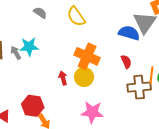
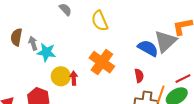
cyan star: (29, 47) -> (46, 52), moved
yellow circle: (84, 77) -> (61, 76), moved

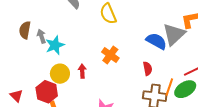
cyan star: (46, 52) -> (55, 45), turned -30
orange cross: (102, 62) -> (110, 55), size x0.7
yellow circle: (61, 76) -> (60, 74), moved

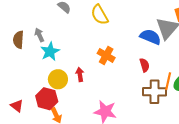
gray arrow: (41, 36) -> (39, 35), moved

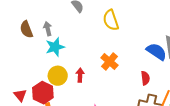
brown semicircle: (18, 40) -> (26, 29), turned -36
red triangle: (17, 106) -> (20, 95), moved

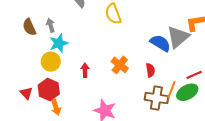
orange cross: (109, 61) -> (120, 65), moved
yellow circle: (58, 76) -> (51, 62), moved

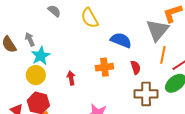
blue semicircle: (160, 43) -> (121, 40), moved
orange cross: (120, 65) -> (104, 67), turned -36
orange line: (171, 90) -> (163, 55), moved

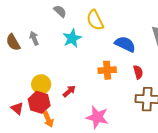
cyan star: (41, 56) -> (72, 38), moved
yellow circle: (36, 75) -> (41, 84), moved
red arrow: (71, 78) -> (69, 91), moved, turned 56

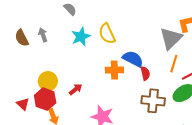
yellow semicircle: (95, 20) -> (107, 34), moved
blue semicircle: (125, 44) -> (133, 59), moved

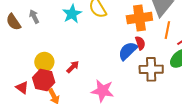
blue semicircle: (133, 59) -> (128, 51), moved, turned -65
orange cross: (114, 70) -> (139, 18), moved, size x1.4

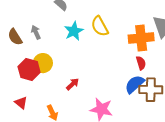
blue semicircle: (128, 51) -> (135, 84), moved
yellow circle: (44, 62) -> (43, 63), moved
red hexagon: (44, 80) -> (29, 69), moved

